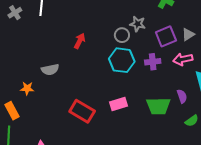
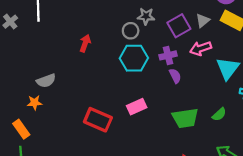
gray semicircle: (50, 70) -> (46, 81), moved
purple semicircle: (182, 96) -> (175, 76), moved
green trapezoid: (158, 106) -> (185, 118), moved

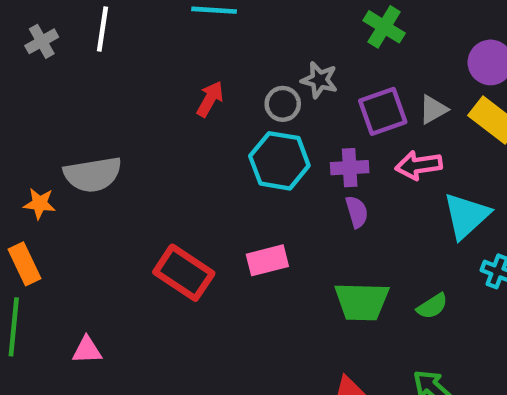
red arrow: (85, 43) -> (210, 99), moved
gray semicircle: (46, 81) -> (93, 174), size x1.4
orange star: (35, 103) -> (40, 204), moved

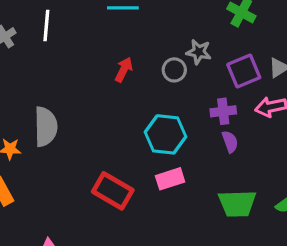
cyan hexagon: (279, 161) -> (165, 134), moved
gray semicircle: (93, 174) -> (46, 127), turned -78

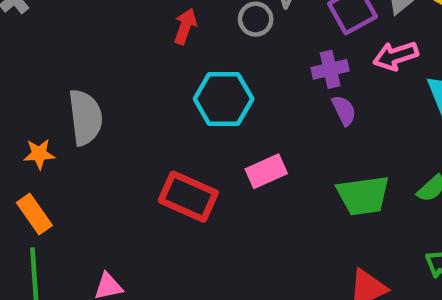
cyan hexagon: (165, 134) -> (224, 99), moved

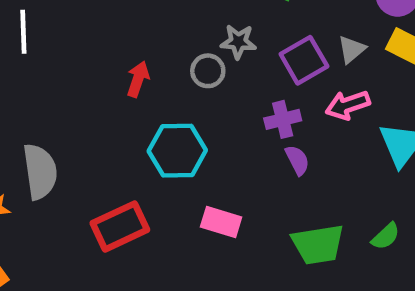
pink rectangle: (266, 171) -> (221, 222), turned 42
red rectangle: (188, 197) -> (120, 226), moved, turned -48

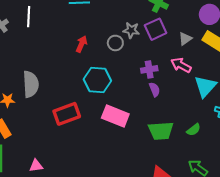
purple square: (304, 60) -> (156, 29), moved
pink arrow: (348, 105) -> (181, 65), turned 42
pink rectangle: (221, 222) -> (115, 116), size x1.4

